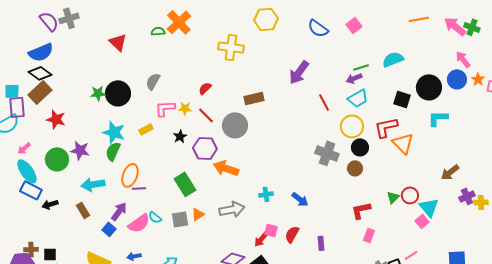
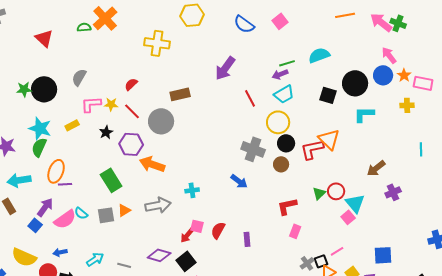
red L-shape: (386, 127) -> (312, 149), moved
blue arrow: (300, 199) -> (239, 181), moved
yellow cross: (481, 202) -> (407, 105), moved

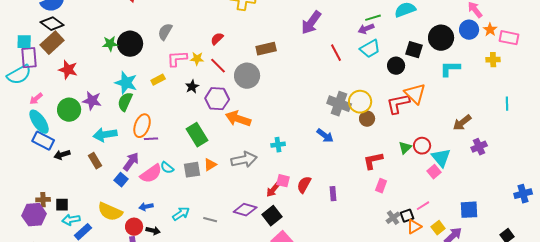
yellow circle: (278, 122) -> (360, 102), moved
black circle: (286, 143) -> (396, 66), moved

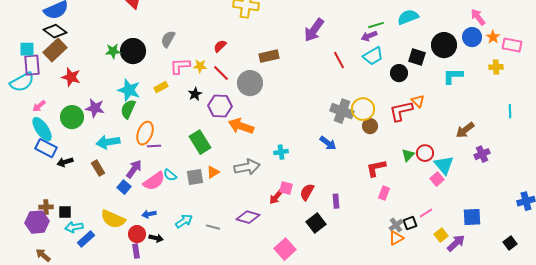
orange triangle: (415, 94) -> (418, 101), size x0.6
black square: (272, 216) -> (316, 223), moved
orange triangle: (414, 227) -> (396, 238), moved

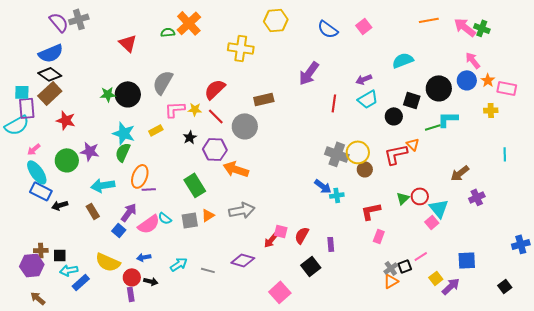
green line: (376, 25) -> (433, 127), moved
gray semicircle: (168, 39) -> (163, 82), size x1.4
red semicircle: (220, 46) -> (215, 89), size x1.6
red line: (339, 60) -> (334, 103), turned 36
cyan cross: (281, 152) -> (337, 195), moved

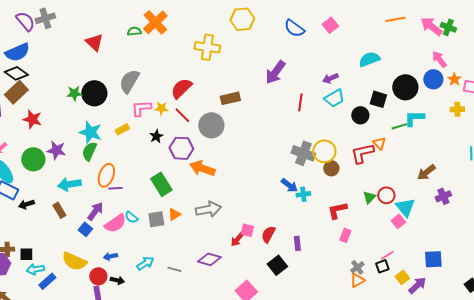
black square: (405, 266) -> (382, 266), moved

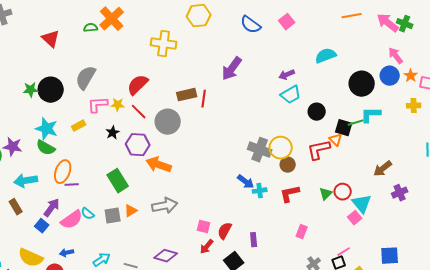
black square: (378, 99) -> (344, 128), moved
red line: (300, 102) -> (204, 99), moved
green semicircle: (89, 151) -> (46, 148), turned -84
red L-shape: (337, 210) -> (290, 194), moved
red arrow: (237, 239) -> (207, 247), moved

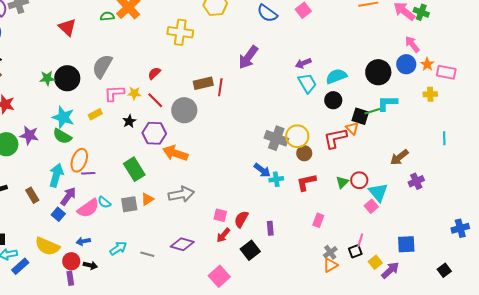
cyan semicircle: (326, 56) -> (336, 76), moved
red semicircle: (138, 85) -> (154, 73), size x0.6
cyan trapezoid: (291, 95) -> (307, 83), turned -90
cyan arrow: (26, 181) -> (56, 175), moved, turned 115
pink line: (344, 252) -> (360, 240), turned -40

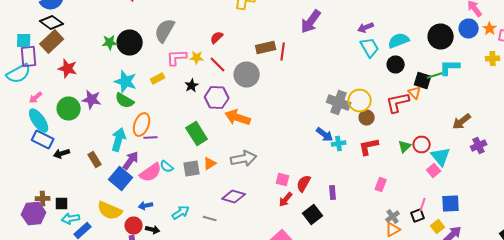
blue square: (58, 214) -> (121, 178), size x1.6
purple diamond: (182, 244) -> (234, 196), moved
blue square: (406, 244) -> (451, 204), moved

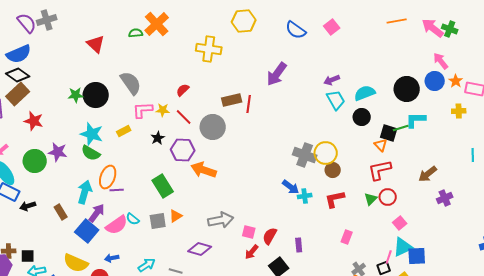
gray semicircle: (165, 30) -> (131, 83), turned 115
red L-shape: (398, 102) -> (380, 170), moved
cyan triangle: (441, 156) -> (403, 247), moved, turned 45
gray arrow: (244, 158) -> (221, 220), moved

